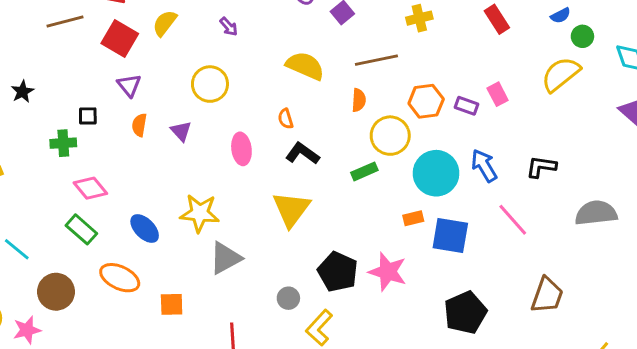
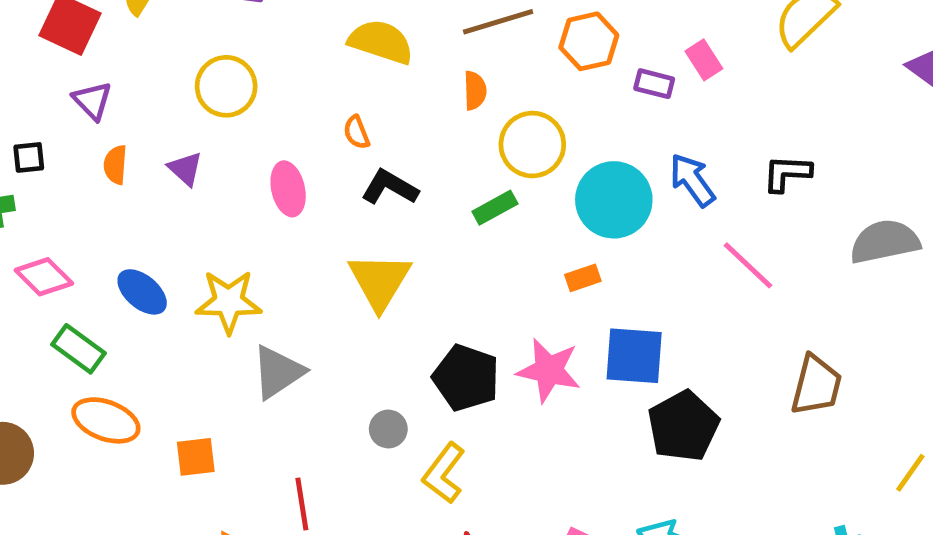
orange hexagon: (426, 101) -> (589, 41), moved
blue ellipse: (145, 228) -> (142, 292), moved
green rectangle: (81, 229) -> (78, 349), moved
blue square: (450, 235) -> (634, 356), moved

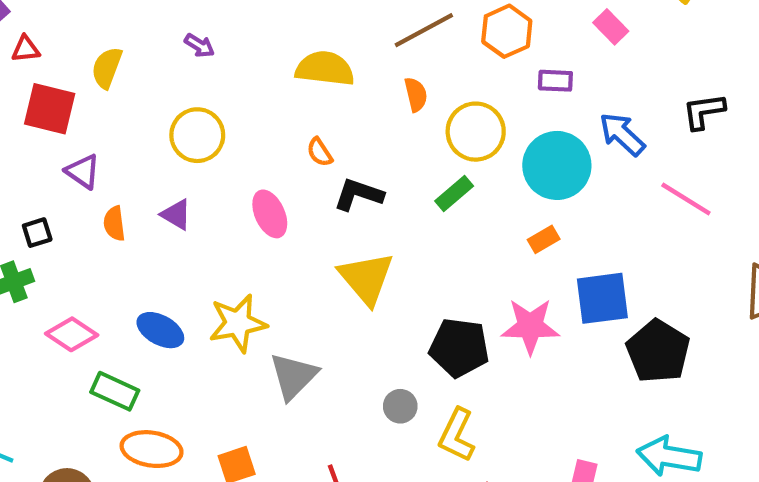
purple rectangle: (654, 84) -> (555, 81), moved

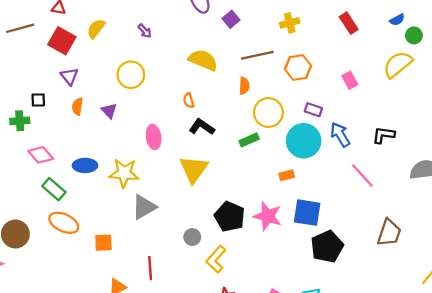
purple rectangle: (555, 81) -> (313, 110), moved
pink ellipse: (270, 214) -> (154, 137), moved
blue ellipse: (160, 330) -> (85, 165), turned -45

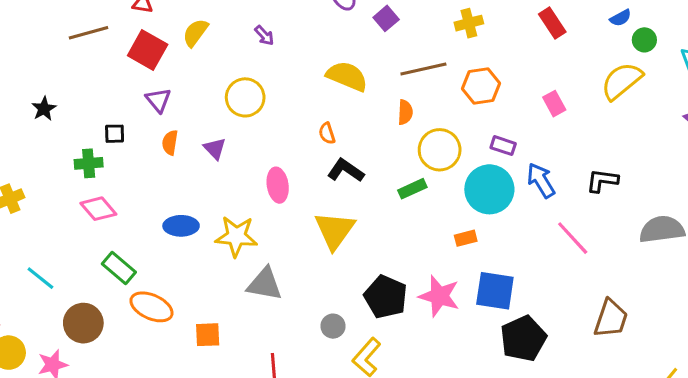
pink diamond: (41, 155) -> (98, 209), moved
green rectangle: (54, 189) -> (119, 268), moved
gray triangle: (144, 207) -> (265, 284), turned 40

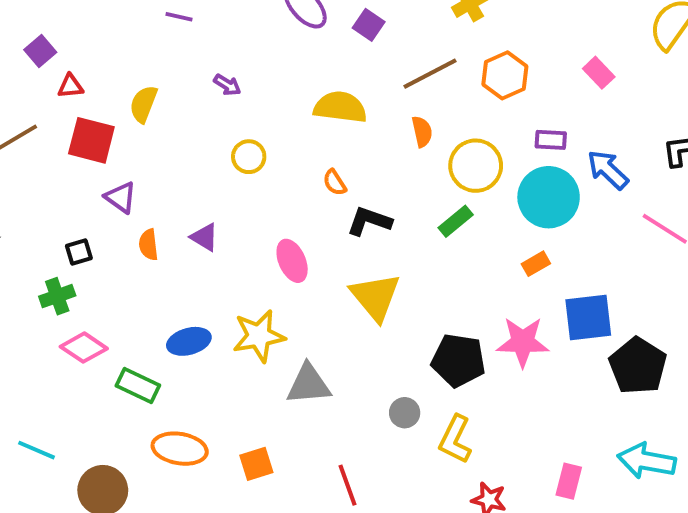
yellow circle: (245, 97) -> (249, 157), moved, size x0.7
green rectangle: (119, 268) -> (138, 385), moved

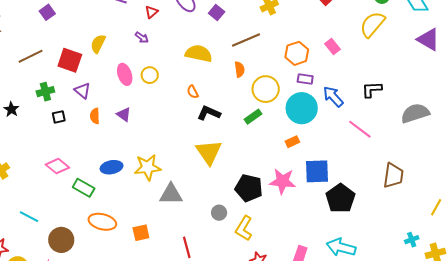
orange hexagon: (505, 75) -> (297, 53), moved
red triangle: (70, 86) -> (151, 12), moved, turned -40
pink ellipse: (292, 261) -> (125, 74), moved
green cross: (57, 296) -> (45, 92), moved

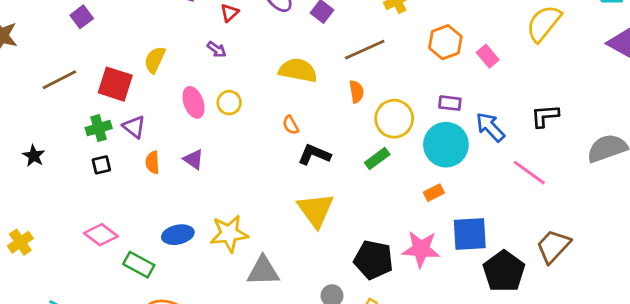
orange hexagon: (297, 53) -> (445, 42), moved
green cross: (45, 92) -> (99, 128), moved
brown trapezoid: (393, 175) -> (553, 246), moved, turned -144

